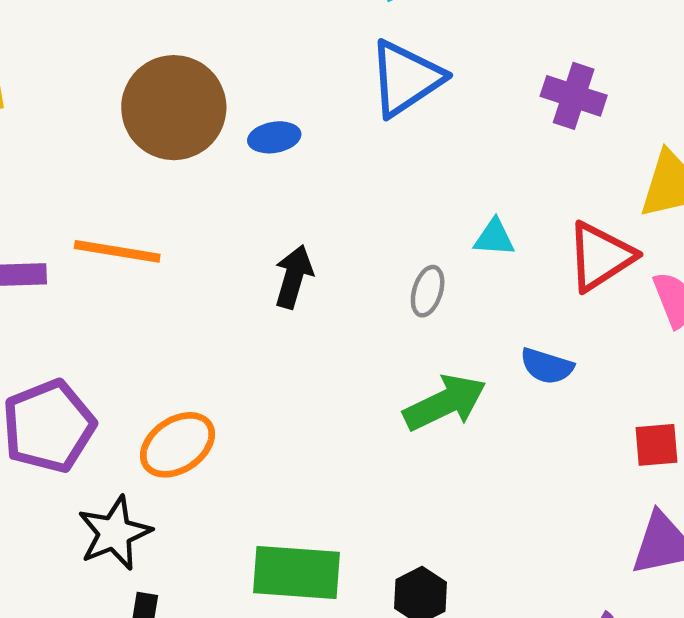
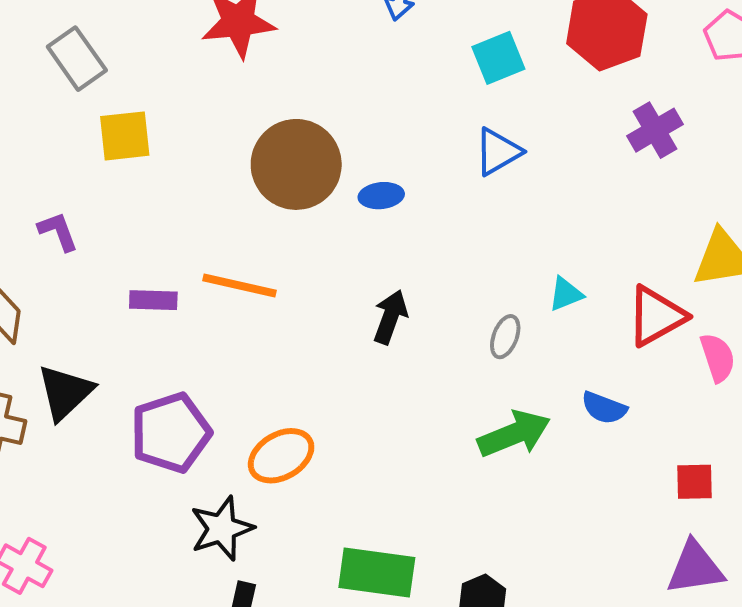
blue triangle: (406, 78) -> (498, 152), size x0.7
purple cross: (574, 96) -> (655, 130), moved, turned 38
cyan triangle: (494, 238) -> (566, 294), turned -30

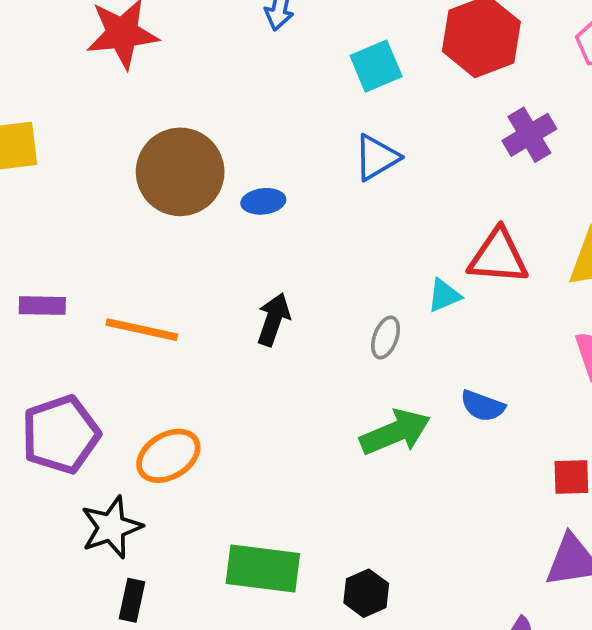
orange line: (239, 286) -> (142, 330), moved
red triangle: (656, 316) -> (498, 257), moved, turned 34

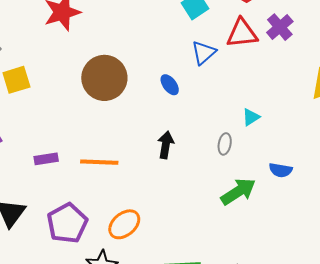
blue ellipse: (263, 201) -> (170, 85), moved, turned 70
red triangle: (498, 257) -> (242, 33), moved

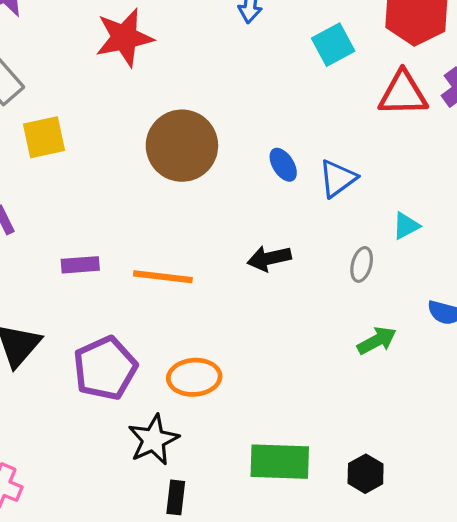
blue triangle: (204, 53) -> (338, 178), moved
black arrow: (166, 145) -> (269, 258), turned -116
green arrow: (238, 192) -> (377, 341), size x0.7
orange ellipse: (124, 224) -> (194, 377), turned 32

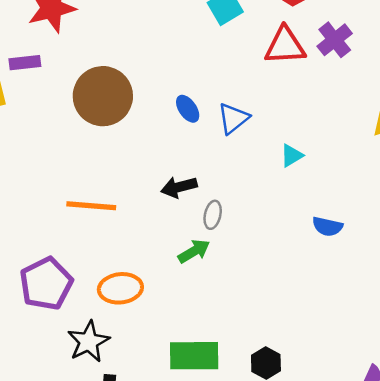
gray ellipse: (362, 264) -> (213, 215), moved
purple rectangle: (80, 265) -> (25, 63), moved
green arrow: (377, 341) -> (194, 251), moved

